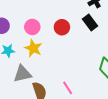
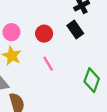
pink line: (68, 88) -> (48, 64), moved

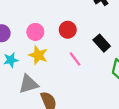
black rectangle: (75, 29) -> (102, 43), moved

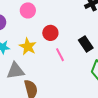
red circle: (68, 30) -> (50, 33), moved
pink circle: (35, 32) -> (28, 10), moved

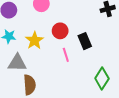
black rectangle: (86, 44) -> (85, 41), moved

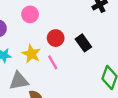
pink line: (66, 55) -> (53, 62), moved

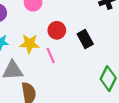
yellow star: (31, 54) -> (29, 44), turned -30

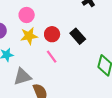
yellow star: (29, 44) -> (29, 36), moved

